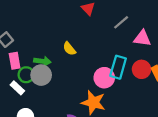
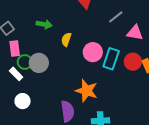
yellow semicircle: (69, 49) -> (66, 39), turned 56
green arrow: (42, 61) -> (44, 24), moved
pink circle: (104, 78) -> (93, 52), moved

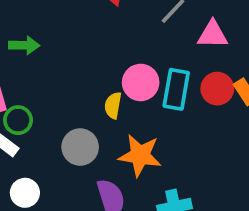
green arrow: (44, 24) -> (24, 45), moved
yellow semicircle: (66, 39) -> (113, 105), moved
gray circle: (39, 63) -> (80, 147), moved

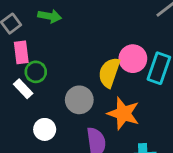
yellow semicircle: (113, 105) -> (109, 72), size x1.5
white circle: (25, 193) -> (45, 129), moved

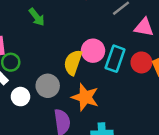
green arrow: (50, 16) -> (37, 17), moved, turned 42
white circle: (45, 129) -> (20, 97), moved

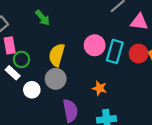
yellow semicircle: (73, 62) -> (57, 55), moved
orange star: (85, 97) -> (100, 88), moved, size x0.6

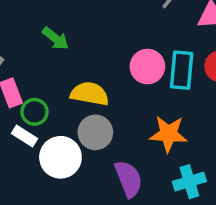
yellow semicircle: (57, 55) -> (90, 94), turned 95
orange star: (100, 88) -> (169, 134), size x1.5
white circle: (32, 90) -> (60, 157), size x1.5

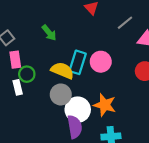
cyan rectangle: (182, 70) -> (78, 62), moved
white rectangle: (24, 136) -> (18, 87), turned 32
white circle: (60, 157) -> (78, 110), moved

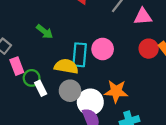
white rectangle: (18, 87) -> (41, 88), moved

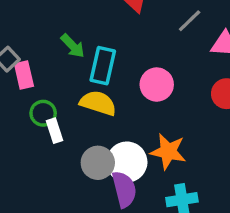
cyan rectangle: (80, 55) -> (103, 66), moved
pink rectangle: (17, 66) -> (24, 75), moved
gray circle: (70, 91) -> (98, 163), moved

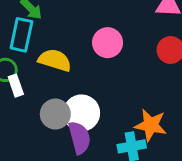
cyan rectangle: (103, 66) -> (21, 35), moved
orange star: (168, 151) -> (151, 125), moved

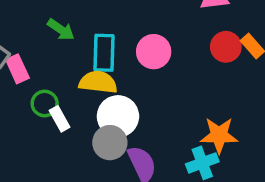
cyan rectangle: (21, 35) -> (104, 53), moved
white circle: (82, 113) -> (118, 116), moved

